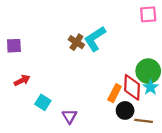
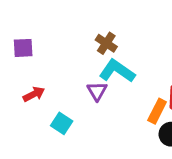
cyan L-shape: (95, 39) -> (117, 71), moved, turned 68
purple triangle: (69, 116) -> (97, 91), moved

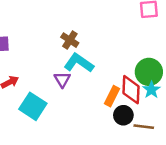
cyan square: (62, 123) -> (33, 106), size x1.5

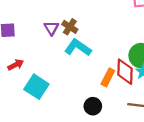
purple triangle: (62, 80) -> (51, 28), moved
black circle: (123, 115) -> (93, 106), moved

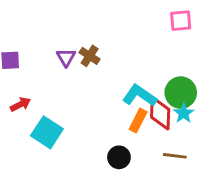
cyan L-shape: (78, 48) -> (140, 96), moved

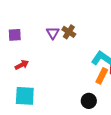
cyan square: (47, 132) -> (25, 96), moved, turned -30

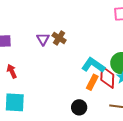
red arrow: (22, 65) -> (12, 71), turned -88

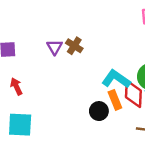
orange rectangle: (92, 82) -> (115, 100), turned -49
black circle: (79, 107) -> (99, 111), moved

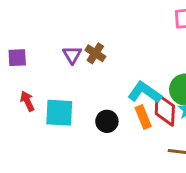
black circle: (99, 111) -> (107, 121), moved
cyan square: (20, 125) -> (59, 113), moved

